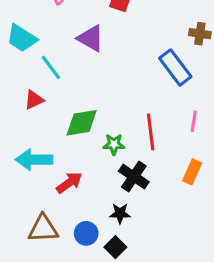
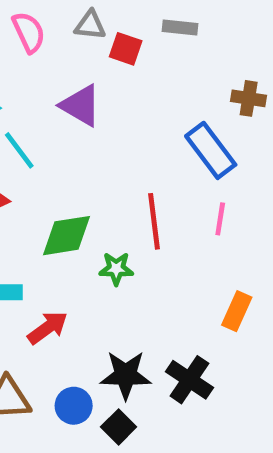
pink line: (194, 121) -> (220, 219), moved
red line: (151, 132) -> (154, 221), moved
black cross: (134, 177) -> (189, 380), moved
black star: (120, 213) -> (126, 375), size x1.5

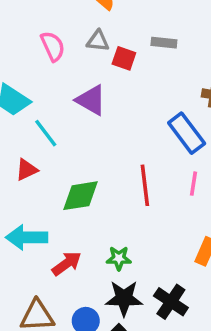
green star: (116, 269) -> (119, 258), moved

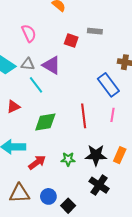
gray triangle: (98, 41) -> (28, 64), moved
cyan line: (46, 133) -> (36, 85), moved
black star: (124, 298) -> (96, 155), moved

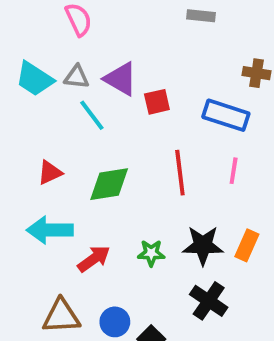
red square: (71, 40) -> (157, 102), moved, turned -32
blue rectangle: (108, 85) -> (226, 115), turned -35
red triangle: (13, 107) -> (50, 173), moved

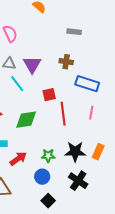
brown cross: (256, 73) -> (66, 62), moved
purple triangle: (121, 79) -> (32, 65), turned 30
red square: (157, 102) -> (49, 95), moved
blue circle: (115, 322) -> (42, 177), moved

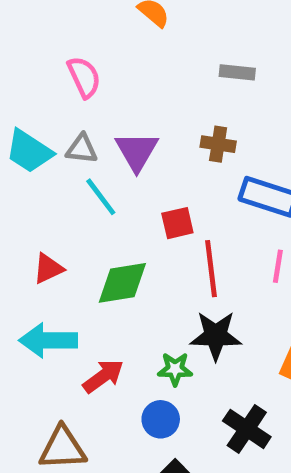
black star: (75, 152) -> (216, 336), moved

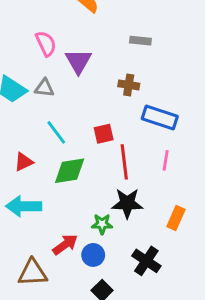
purple triangle: (137, 151) -> (78, 61), moved
cyan line: (101, 197) -> (56, 132), moved
red arrow: (103, 376) -> (65, 245), moved

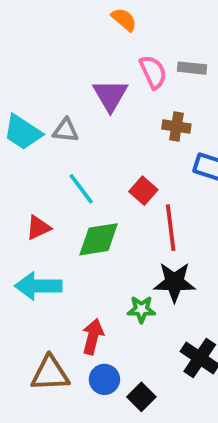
pink semicircle: (46, 44) -> (153, 72), moved
red square: (104, 134) -> (143, 191), turned -36
red arrow: (65, 245) -> (93, 337), turned -40
blue circle: (93, 255) -> (104, 379), moved

